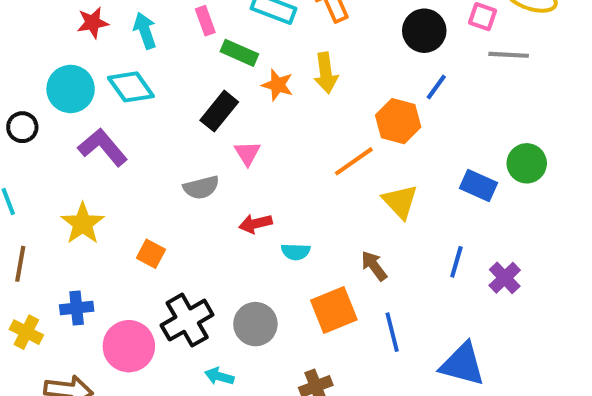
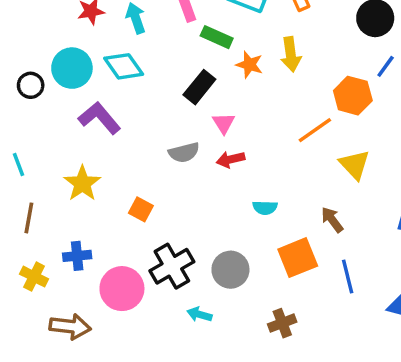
black circle: (22, 127) -> (31, 85), moved
red arrow: (255, 224) -> (230, 159), moved

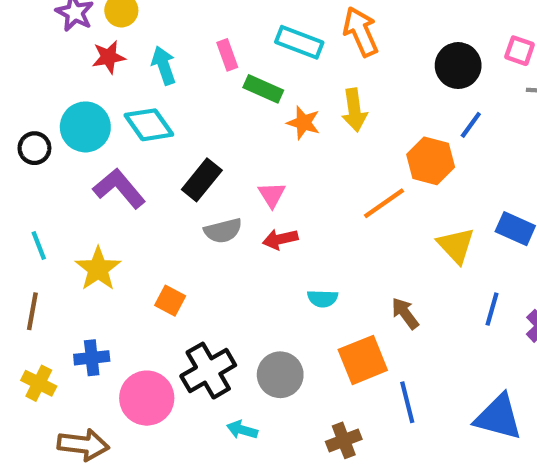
black rectangle: (199, 87) -> (202, 180), moved
cyan line: (19, 165) -> (39, 246), moved
yellow triangle: (355, 165) -> (456, 246), moved
blue line: (348, 277) -> (407, 402), moved

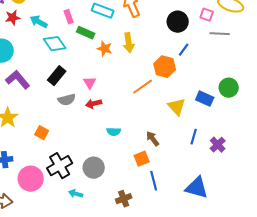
cyan arrow: (164, 66) -> (39, 22), turned -42
cyan diamond: (149, 125) -> (55, 44), moved
orange square: (363, 360) -> (142, 159), moved, size x0.7

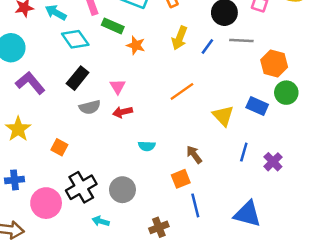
gray line: (220, 34) -> (241, 40), moved
yellow arrow: (129, 43) -> (180, 38), moved, turned 30
blue line: (184, 50) -> (207, 47), moved
orange hexagon: (165, 67) -> (274, 63), moved

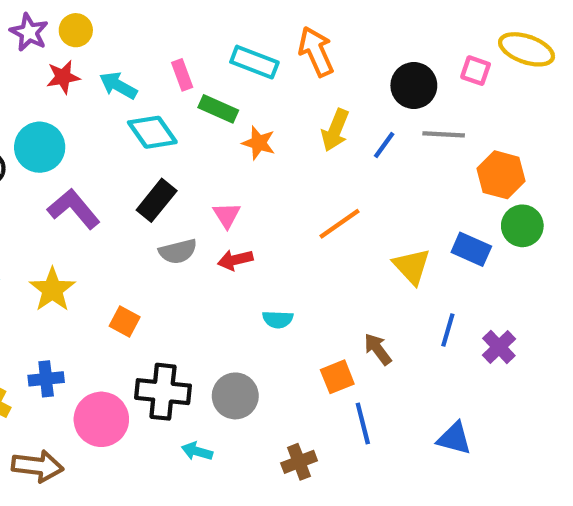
brown arrow: (194, 155) -> (378, 349), moved
black cross: (81, 187) -> (163, 392), turned 36
blue triangle: (247, 214) -> (454, 438), size x0.7

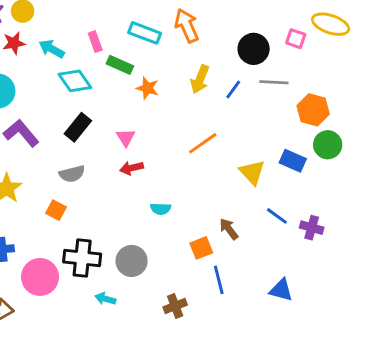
gray semicircle: (178, 251) -> (72, 174), moved
blue line: (448, 330) -> (277, 216), turned -70
purple cross: (499, 347) -> (312, 228), turned -30

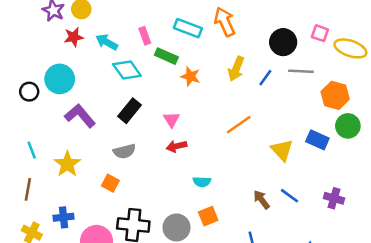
yellow ellipse: (331, 24) -> (350, 48), moved
blue line: (277, 216) -> (289, 196), moved
orange square: (201, 248) -> (208, 216), moved

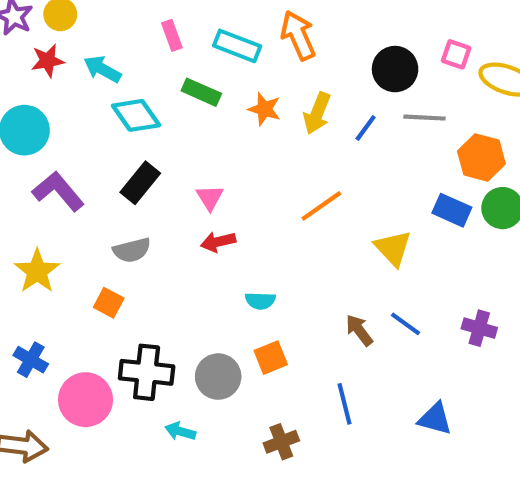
pink rectangle: (145, 36) -> (172, 35), moved
orange star: (190, 76) -> (264, 109), moved
blue rectangle: (317, 140) -> (452, 210), moved
blue cross: (63, 217) -> (31, 360), turned 36

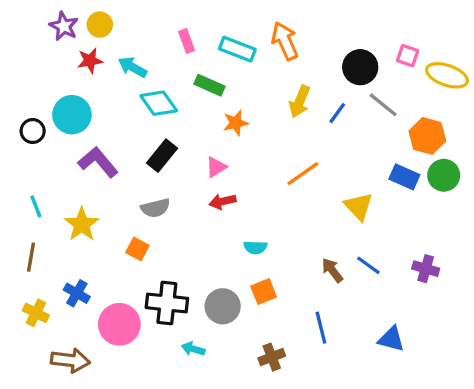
orange star: (264, 109) -> (236, 123), moved, turned -30
gray line: (425, 118) -> (383, 105), turned 36
pink triangle: (210, 198) -> (216, 167), turned 30

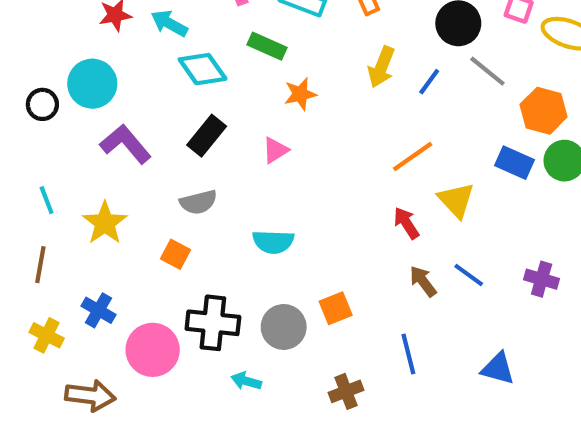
orange line: (303, 174) -> (413, 156), moved
red arrow: (223, 201) -> (406, 223), moved, turned 70
cyan semicircle: (255, 247) -> (273, 242), moved, size x1.4

